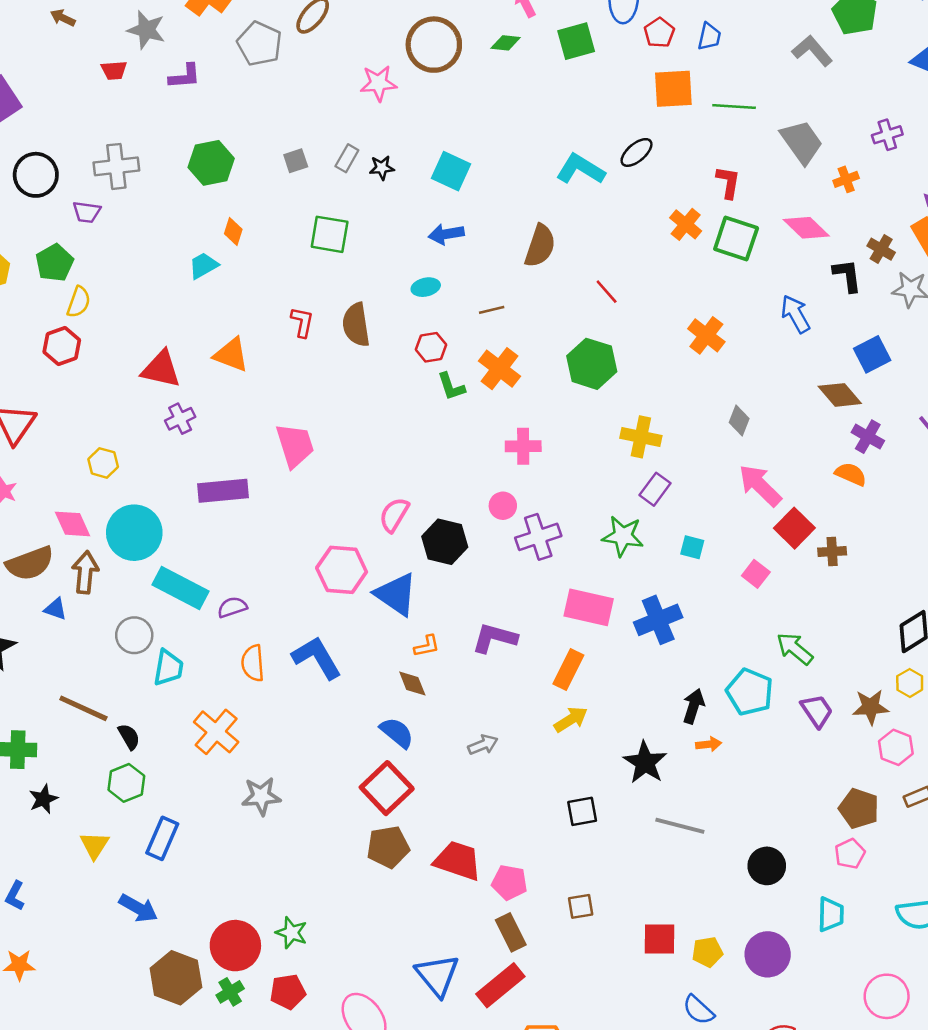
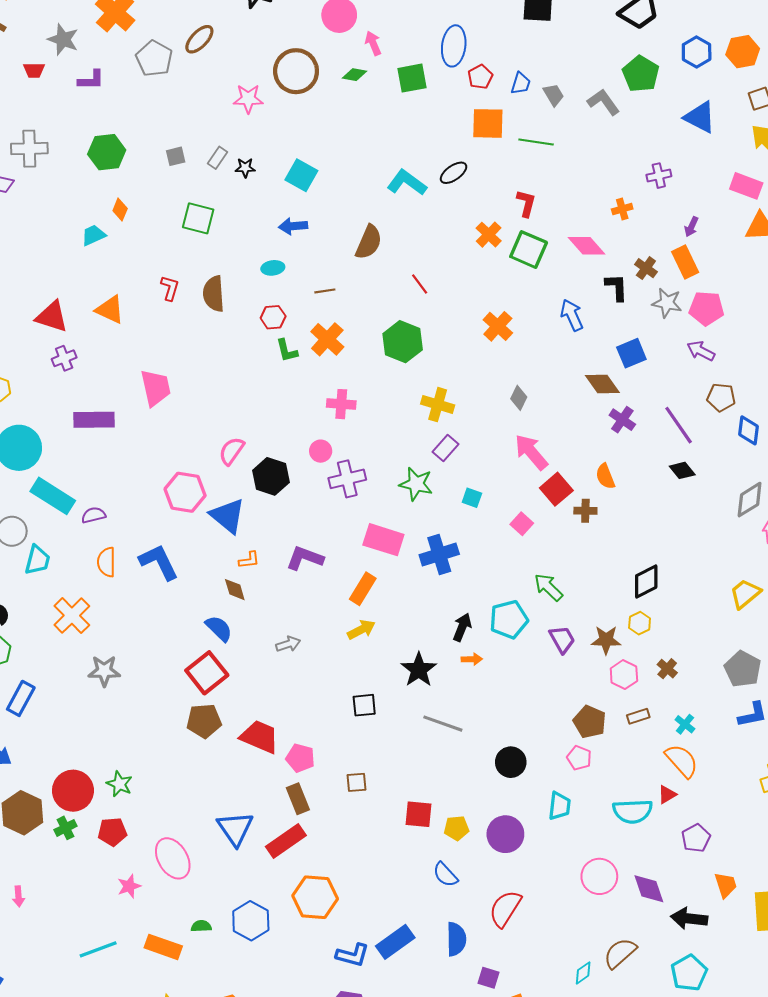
gray trapezoid: (802, 142) -> (554, 95), moved, size x0.6
orange semicircle: (851, 474) -> (605, 476), moved, turned -140
cyan pentagon: (750, 692) -> (509, 619), turned 30
pink pentagon: (850, 854) -> (579, 758), turned -30

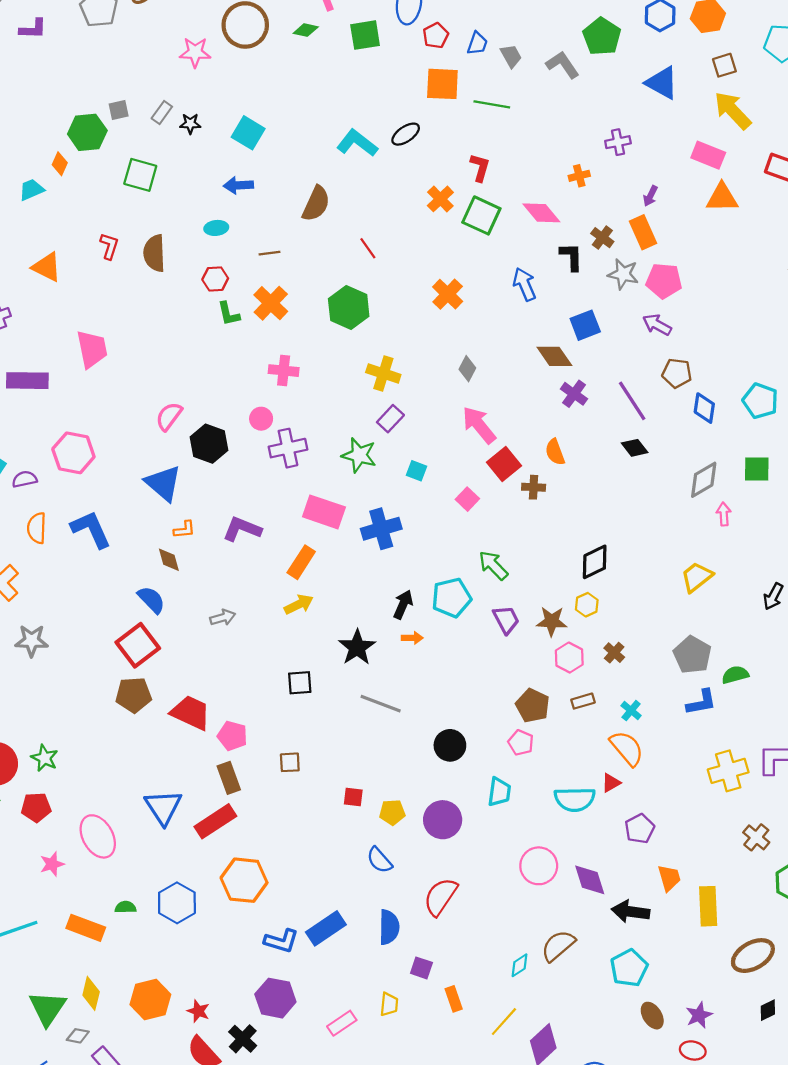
green hexagon: (107, 152) -> (87, 132), moved
pink hexagon: (185, 492) -> (73, 453), moved
red square: (419, 814) -> (353, 797), size x0.7

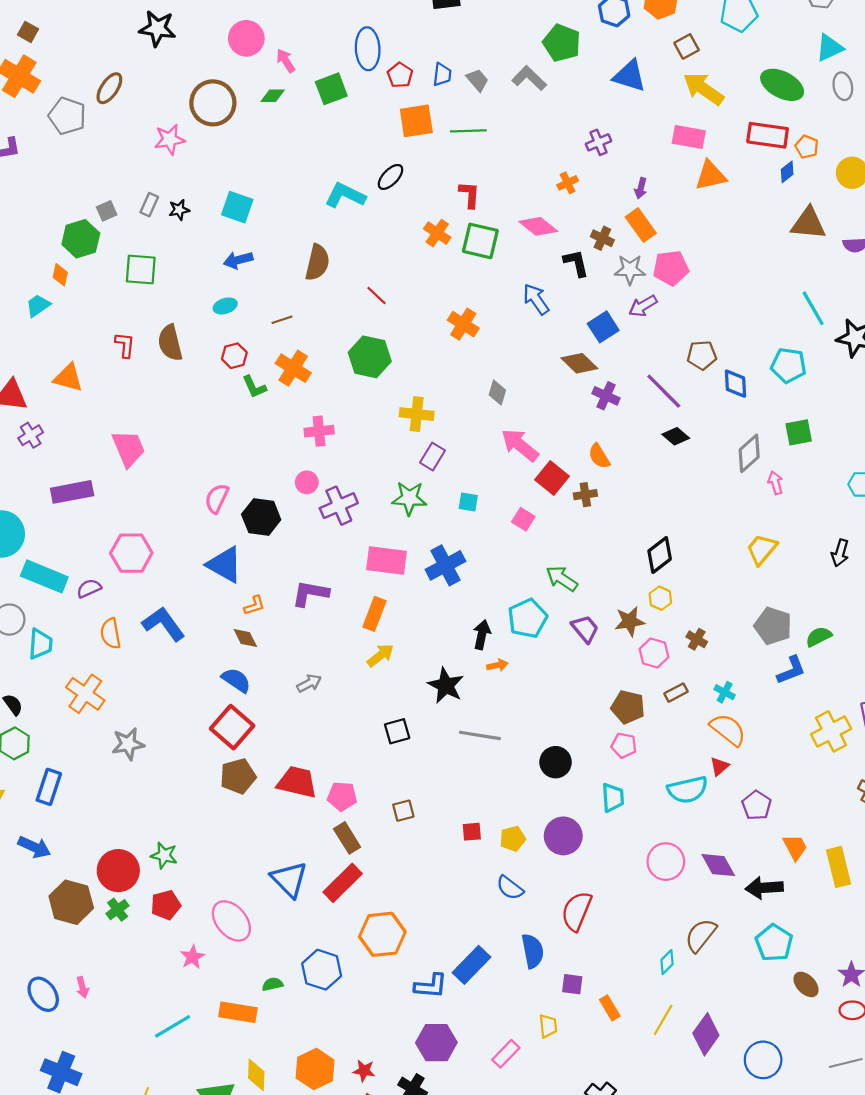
purple arrow: (657, 325) -> (643, 306), moved, turned -48

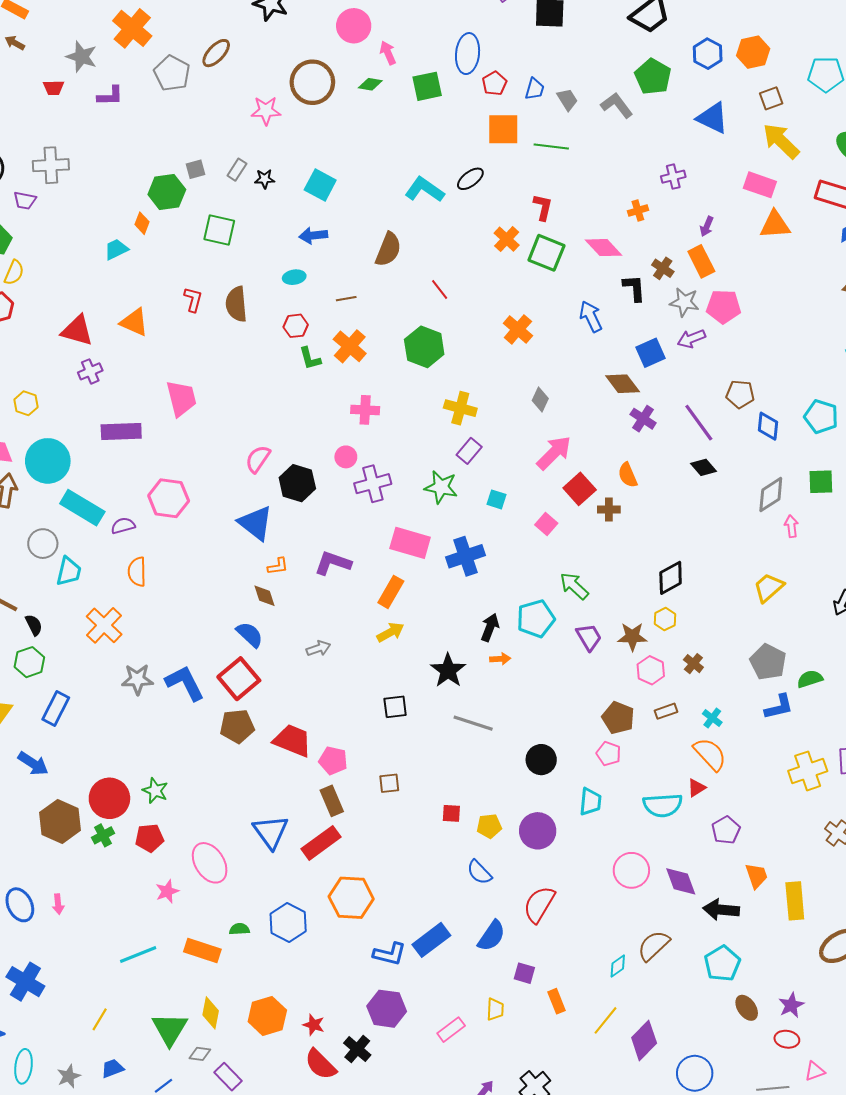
pink arrow: (520, 445) -> (554, 453), turned 87
blue L-shape: (164, 624) -> (185, 683), moved
blue semicircle: (533, 951) -> (492, 936), turned 36

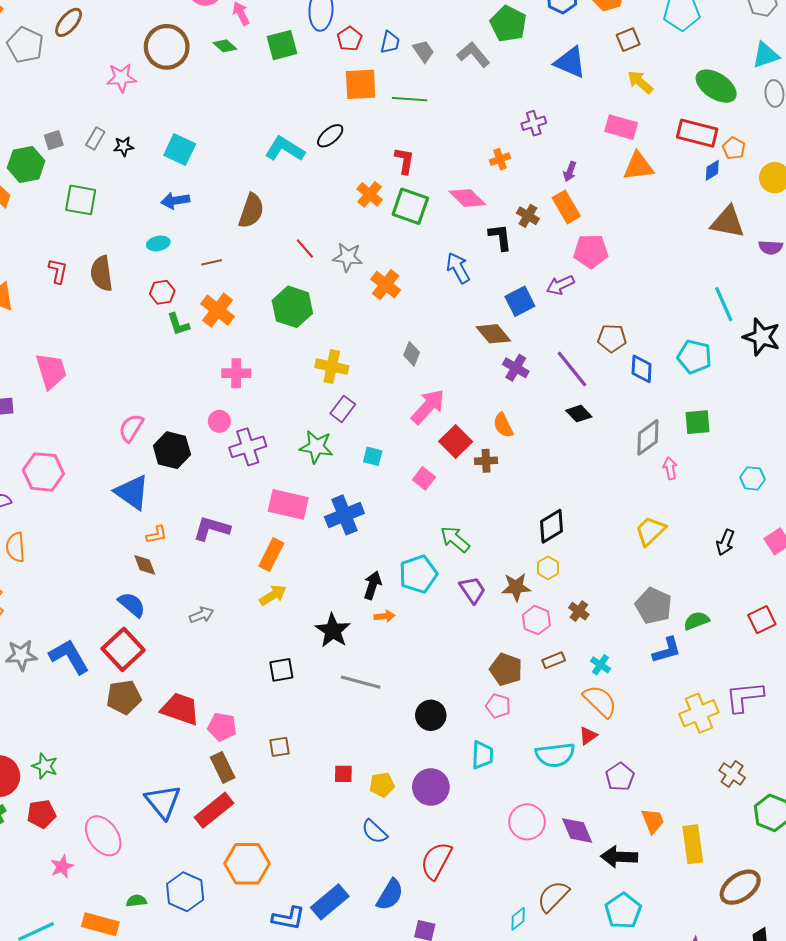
green diamond: (370, 84) -> (225, 46), turned 35
yellow arrow: (781, 141) -> (640, 82), size x0.7
gray star: (684, 302) -> (348, 257), moved

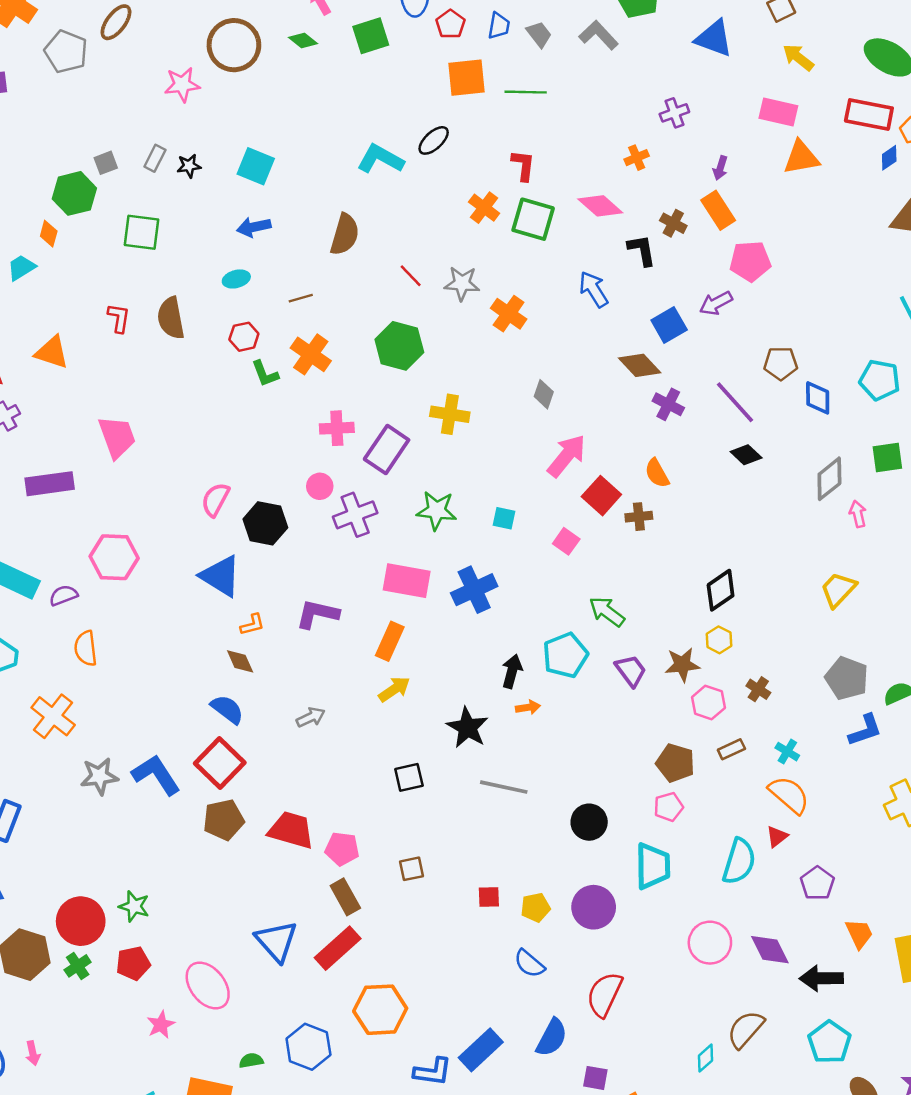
purple rectangle: (343, 409) -> (387, 450), moved, size x1.5
pink pentagon: (498, 706) -> (668, 807), turned -30
cyan trapezoid: (482, 755) -> (653, 866), size x1.4
cyan semicircle: (555, 755) -> (739, 861), turned -63

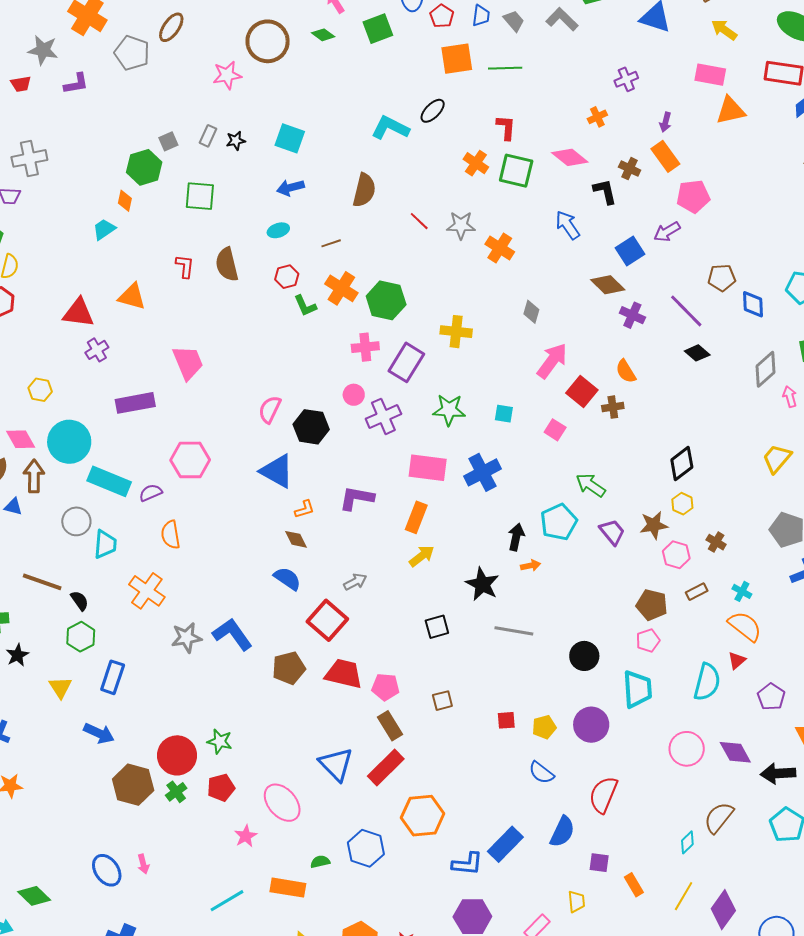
green hexagon: (399, 346) -> (386, 300), moved
red square: (220, 763) -> (327, 620), moved

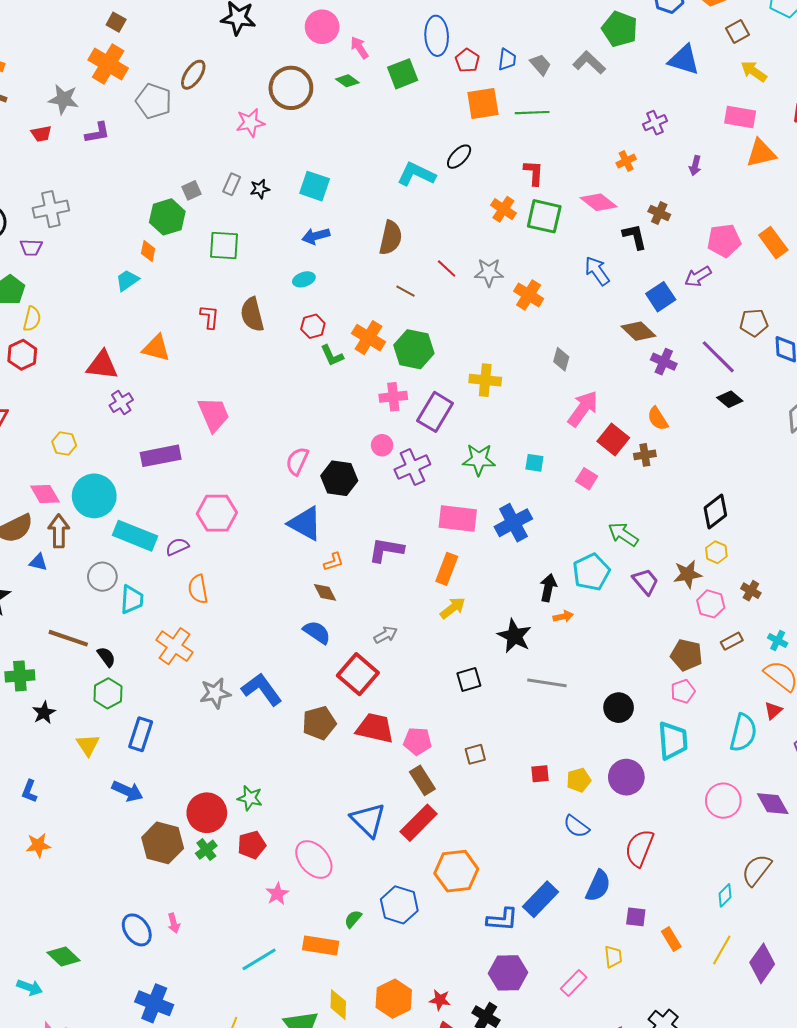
orange rectangle: (665, 156) -> (773, 243), moved
brown line: (331, 243) -> (406, 291), moved, turned 48
green semicircle: (320, 862) -> (353, 919), turned -36

